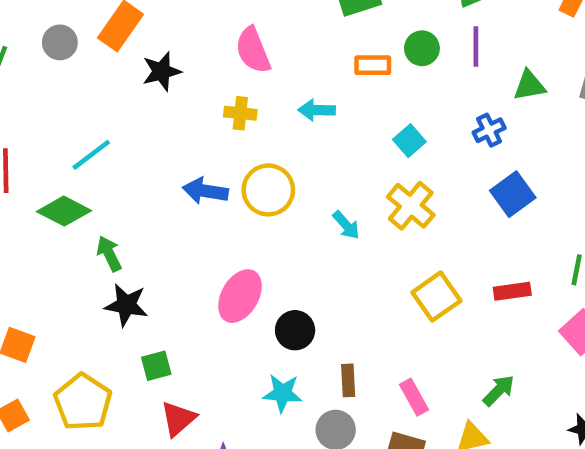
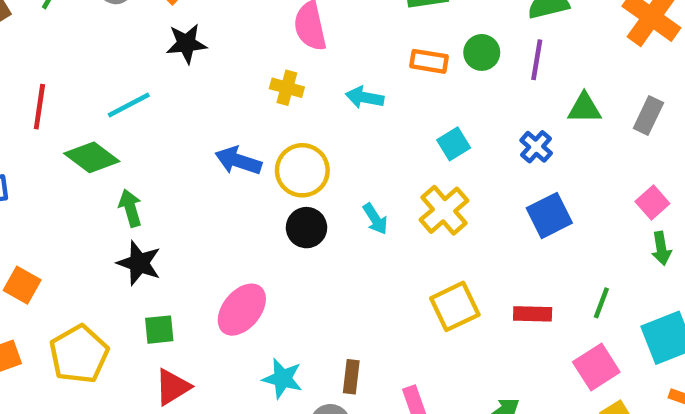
black star: (162, 71) -> (186, 44), moved
blue cross: (489, 130) -> (536, 147), turned -32
pink ellipse: (240, 296) -> (242, 310), moved
black circle: (295, 330) -> (306, 228), moved

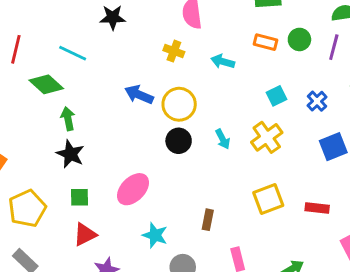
cyan line: (129, 105) -> (73, 53), turned 48
blue cross: (536, 147) -> (317, 101), moved
brown rectangle: (351, 377) -> (208, 220), moved

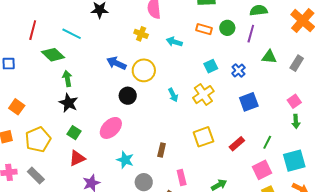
black circle: (179, 141) -> (128, 96), moved
green square: (80, 197) -> (74, 133), turned 32
red rectangle: (317, 208) -> (237, 144), turned -49

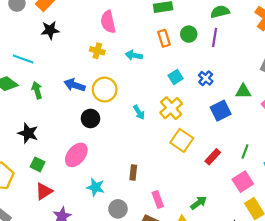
orange rectangle: (204, 29) -> (164, 38), turned 63
green triangle: (269, 57) -> (243, 91), moved
green arrow: (67, 79) -> (37, 90), moved
yellow square: (203, 137) -> (182, 140), moved, turned -30

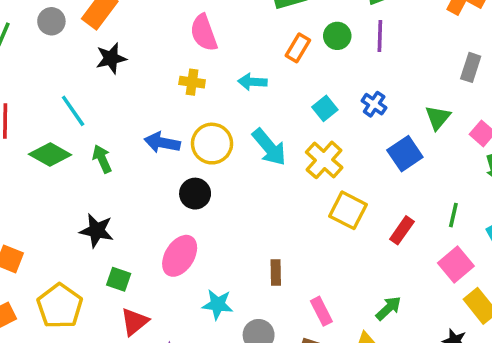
orange rectangle: (164, 38) -> (298, 48), turned 56
cyan line: (23, 59) -> (73, 111), turned 42
green triangle: (243, 91) -> (438, 118), turned -42
cyan arrow: (139, 112) -> (269, 147), moved, size x1.6

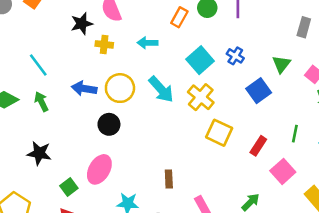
black star: (111, 58) -> (82, 24), moved
cyan square: (325, 108) -> (200, 60), size x1.5
cyan line: (73, 111) -> (38, 65), moved
pink square: (456, 265) -> (283, 171), moved
green square: (119, 279) -> (69, 187), moved, turned 36

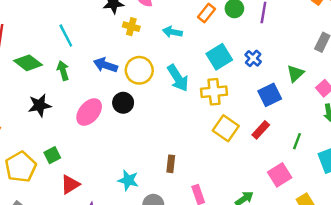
yellow cross: (201, 97) -> (214, 92), turned 35
red rectangle: (258, 146) -> (261, 130), moved
black star: (39, 153) -> (40, 105), moved, turned -30
pink ellipse: (99, 169) -> (89, 112), moved
green square: (69, 187) -> (52, 155), moved

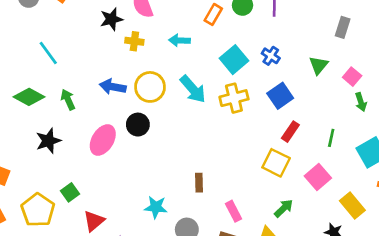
cyan line: (66, 35) -> (48, 53), moved
blue square: (270, 95) -> (280, 96), moved
yellow square: (226, 128) -> (276, 163), moved

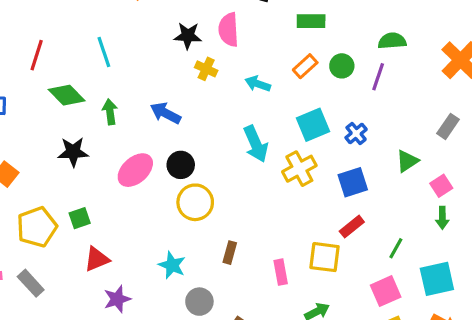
yellow circle: (150, 87) -> (195, 202), moved
yellow cross: (234, 98) -> (299, 169), turned -32
yellow square: (276, 163) -> (324, 257), turned -36
pink square: (318, 177) -> (386, 291), moved
pink rectangle: (234, 211) -> (281, 272), moved

